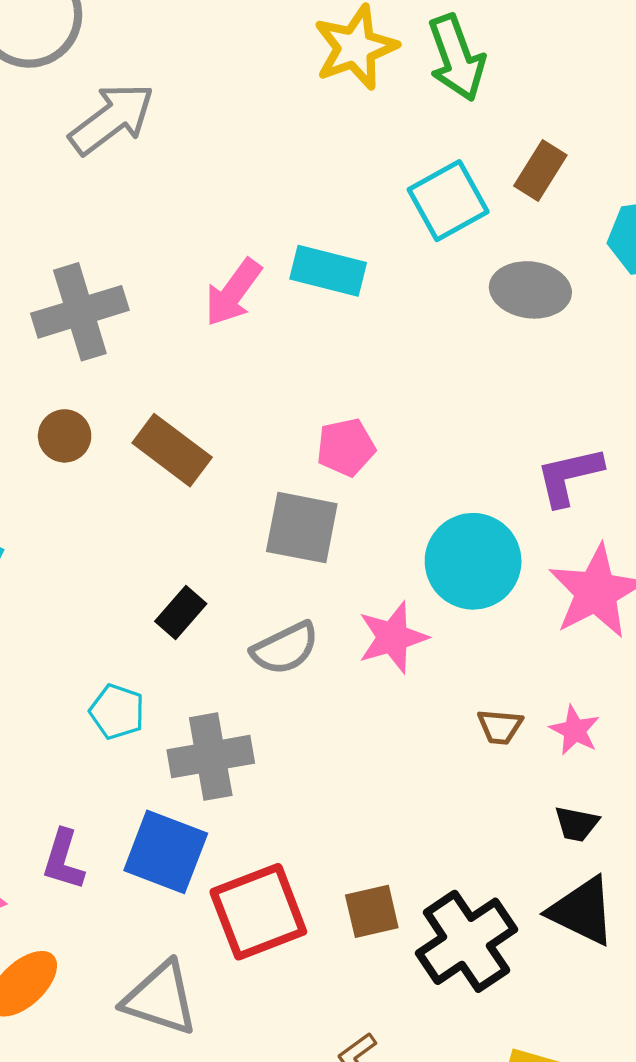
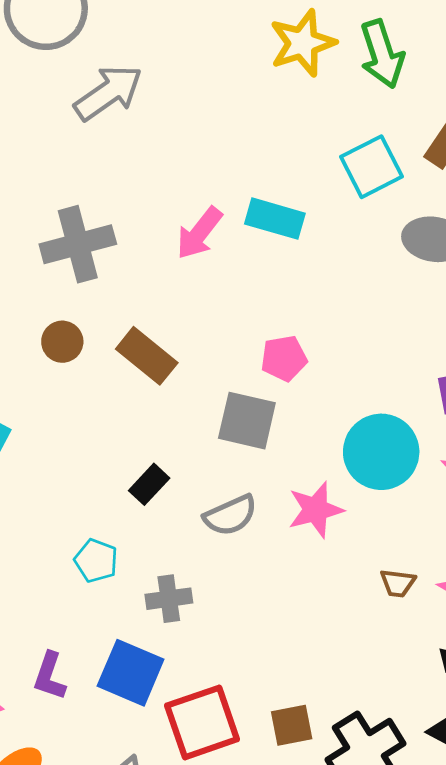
gray cross: (211, 757) -> (169, 599), size x0.7

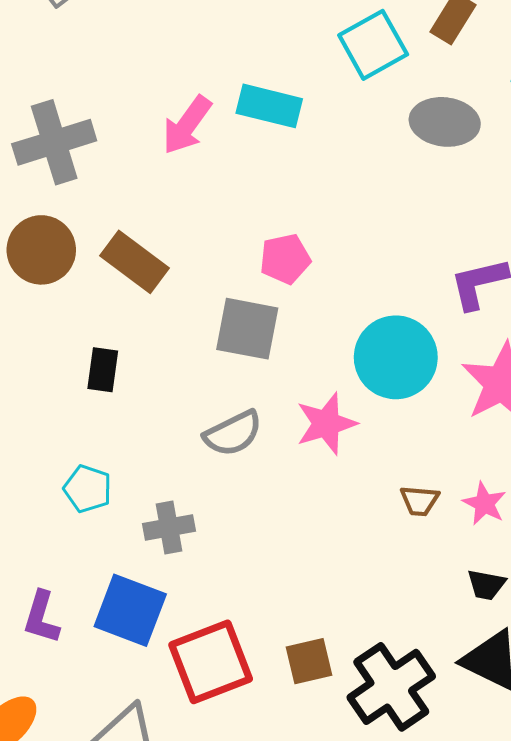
brown circle: (62, 342) -> (41, 250), size x1.5
black rectangle: (149, 484) -> (103, 370), moved, turned -33

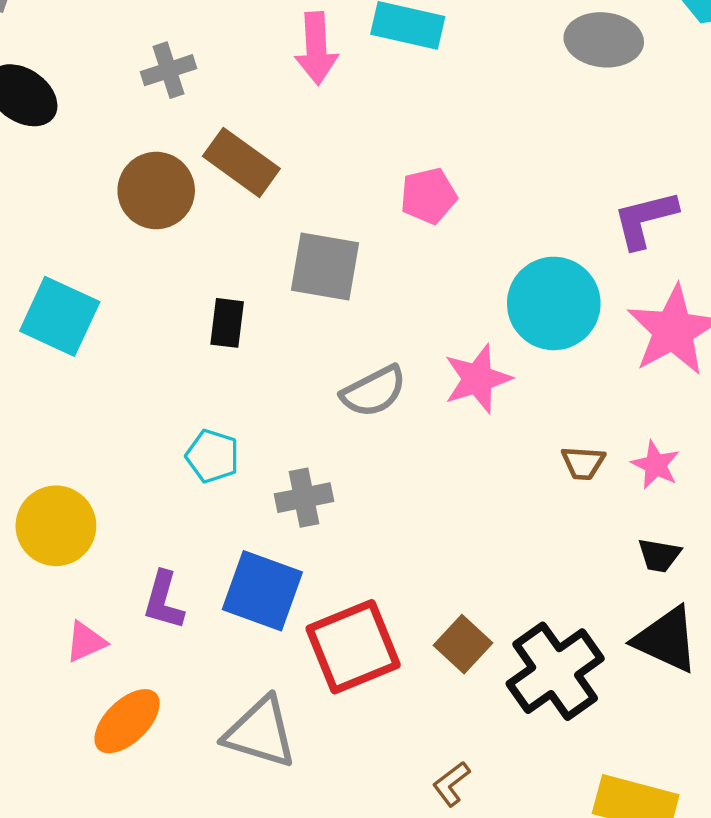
pink arrow: (187, 125) -> (316, 48), turned -38
gray cross: (54, 142) -> (169, 70), size x0.6
brown rectangle: (134, 262) -> (241, 162), moved
gray square: (247, 329) -> (325, 266), moved
brown square: (309, 661) -> (463, 644), turned -33

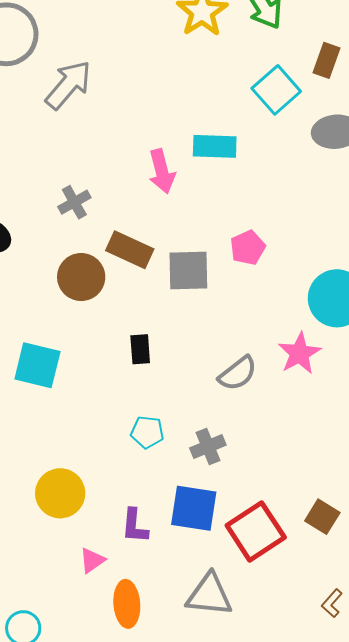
gray square: (325, 266) -> (188, 270), moved
orange ellipse: (127, 721) -> (127, 604), turned -39

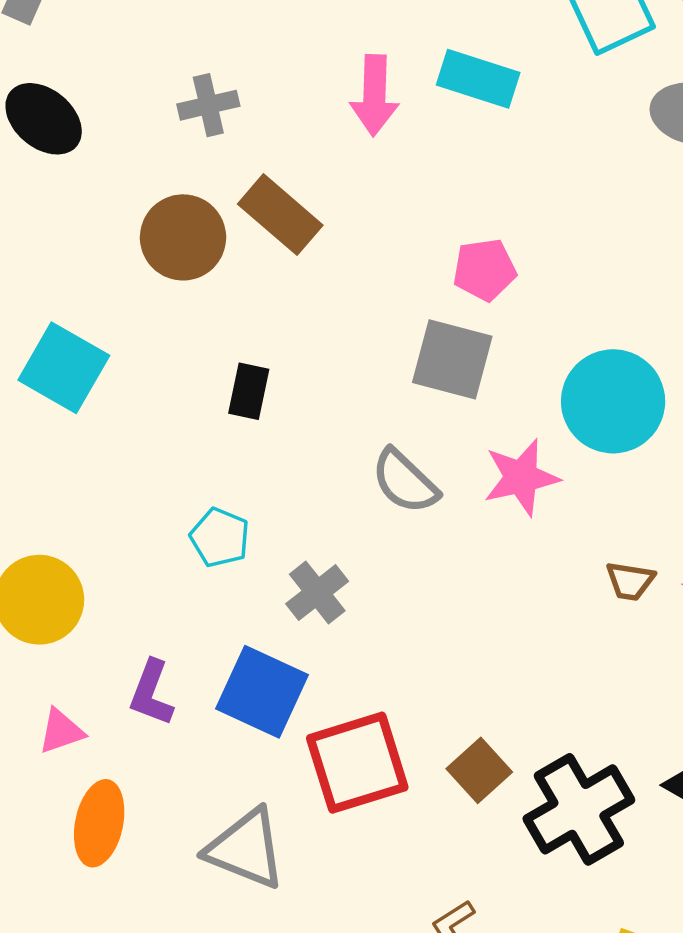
gray square: (188, 270) -> (452, 359), moved
gray semicircle: (238, 373) -> (405, 481), turned 66
gray cross: (208, 446) -> (317, 592), turned -32

